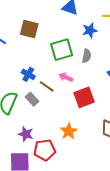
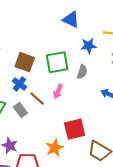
brown square: (29, 29) -> (25, 62), moved
pink arrow: (66, 77) -> (58, 91), turned -96
red square: (84, 97) -> (75, 129), moved

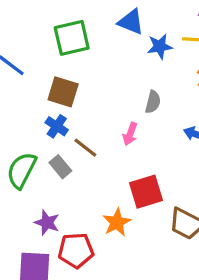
blue star: (89, 46) -> (160, 46), moved
green square: (57, 62) -> (72, 38), moved
pink arrow: (58, 91) -> (130, 134), moved

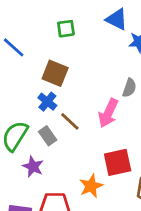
green square: (72, 38) -> (66, 29), size x0.6
pink arrow: (130, 134) -> (108, 113), size x1.5
purple star: (47, 223) -> (33, 167), moved

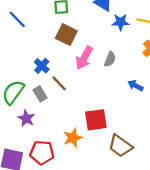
brown square: (55, 73) -> (66, 35), moved
pink arrow: (108, 113) -> (84, 58), moved

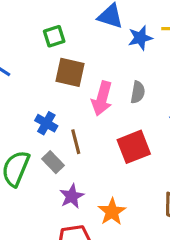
brown line: (59, 83) -> (76, 142), turned 42
purple star: (26, 118) -> (72, 196), moved, turned 30
red square: (96, 120) -> (134, 147), moved

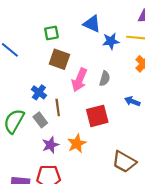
orange star: (112, 212) -> (77, 144), moved

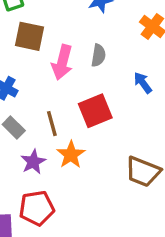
blue arrow: (132, 101) -> (143, 83), turned 40
brown line: (58, 108) -> (52, 124), moved

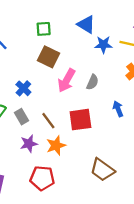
brown line: (52, 124) -> (48, 121), turned -36
red pentagon: (37, 208) -> (42, 178), moved

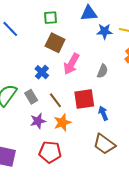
blue triangle: (86, 24) -> (89, 13), turned -36
gray semicircle: (92, 82) -> (102, 71), moved
blue cross: (23, 88) -> (42, 72), moved
blue arrow: (118, 109) -> (103, 113), moved

